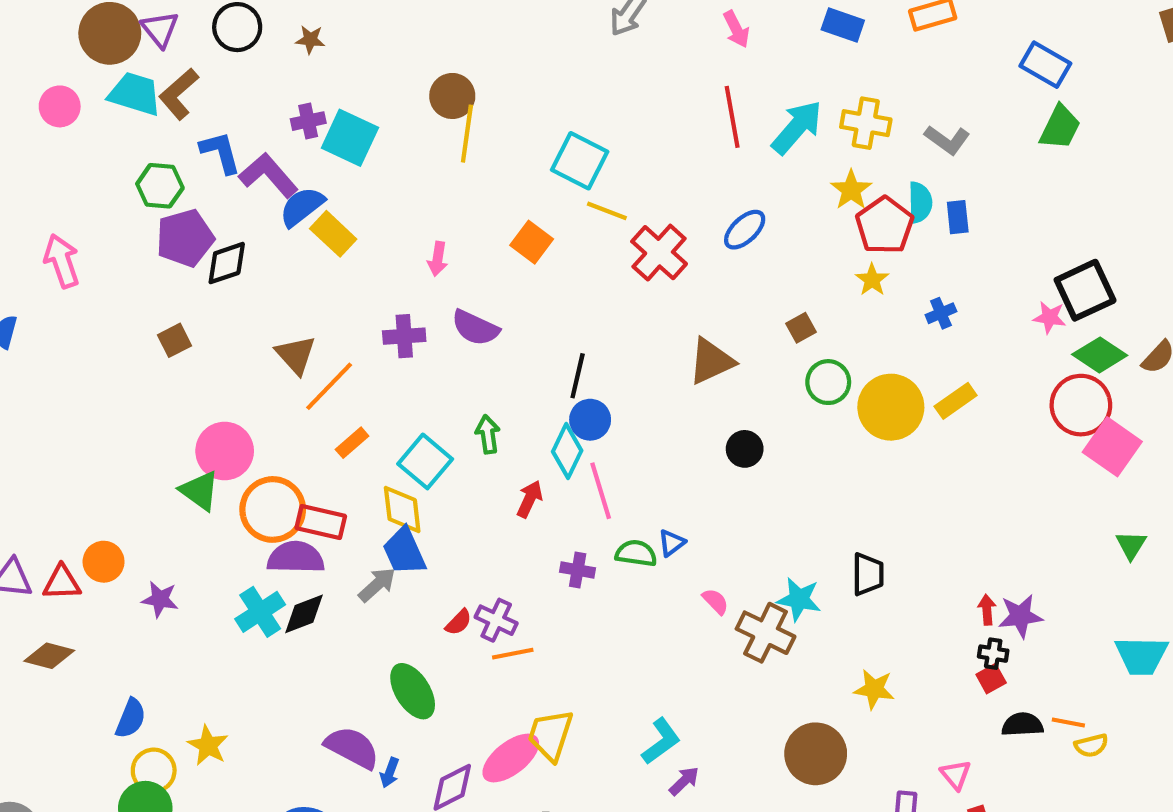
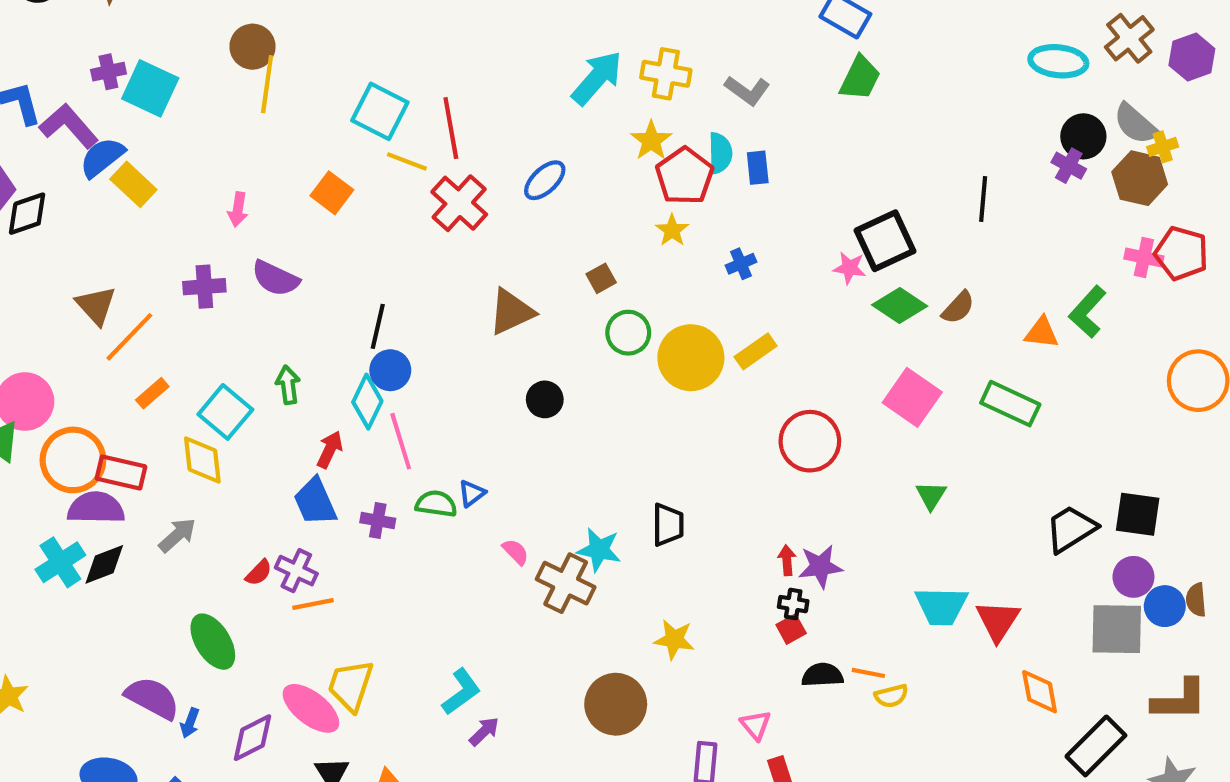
red line: (732, 117) -> (451, 128), moved
red circle: (1081, 405) -> (810, 441), moved
blue trapezoid: (404, 551) -> (315, 502), moved
pink ellipse: (511, 758) -> (311, 708), turned 76

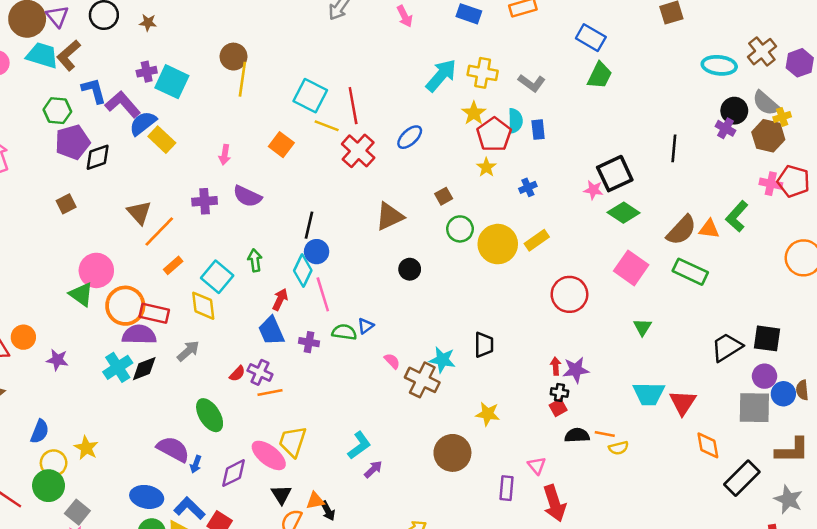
brown semicircle: (958, 308) -> (681, 230), moved, size x1.5

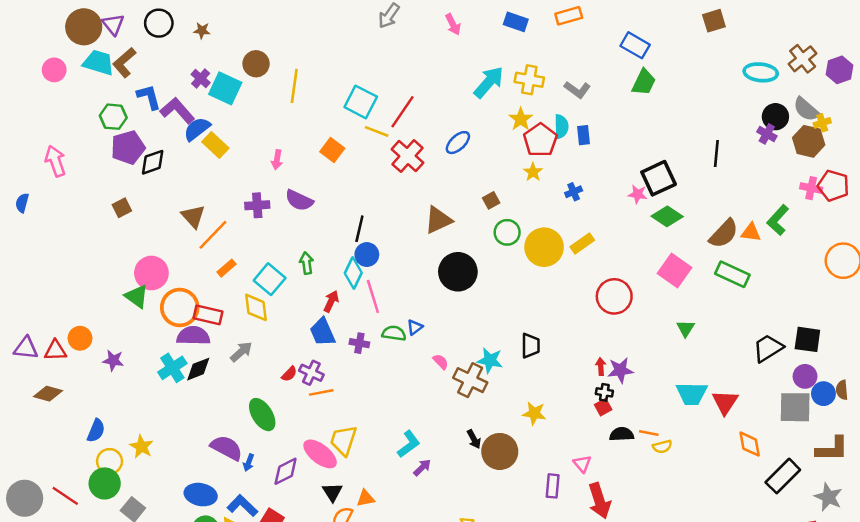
brown circle: (233, 57) -> (256, 64), moved
purple cross: (147, 72) -> (201, 79), turned -36
red line: (353, 106) -> (403, 112), turned 44
black circle: (410, 269) -> (458, 272), size x1.8
black arrow: (328, 511) -> (474, 439), moved

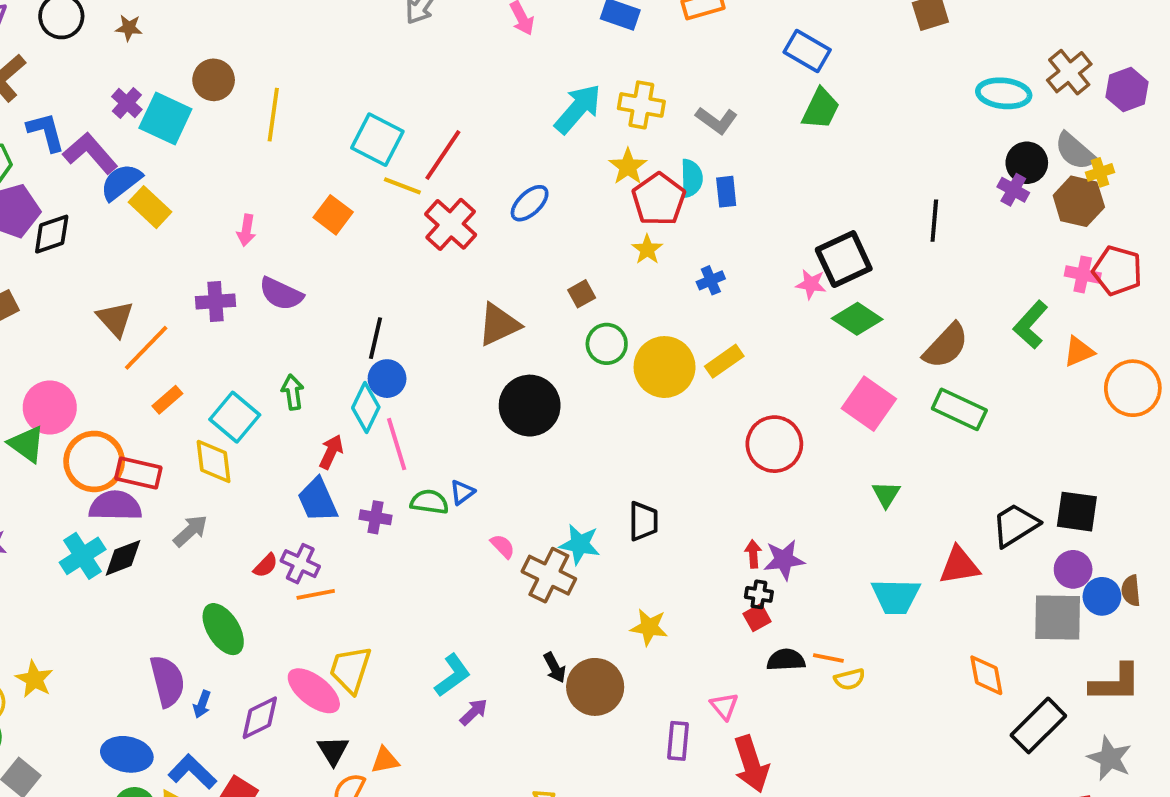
orange triangle: (751, 232) -> (1079, 352), moved, turned -30
red triangle: (725, 402) -> (959, 566), moved, turned 48
purple semicircle: (226, 448) -> (167, 681), turned 48

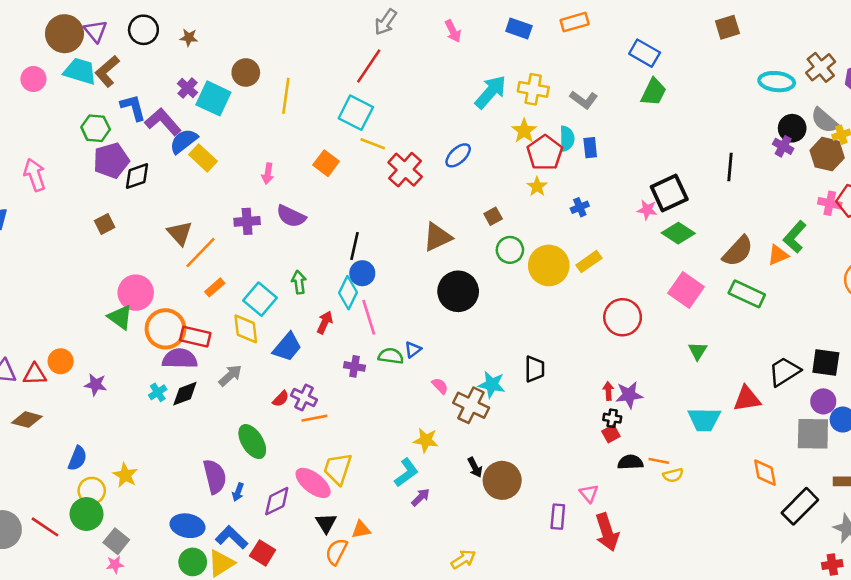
red line: (443, 155) -> (369, 66), moved
orange triangle: (1079, 352) -> (778, 255), moved
blue trapezoid: (318, 500) -> (287, 347), moved, turned -116
cyan cross: (83, 556) -> (158, 392), size x0.6
yellow star: (649, 627) -> (426, 440), moved

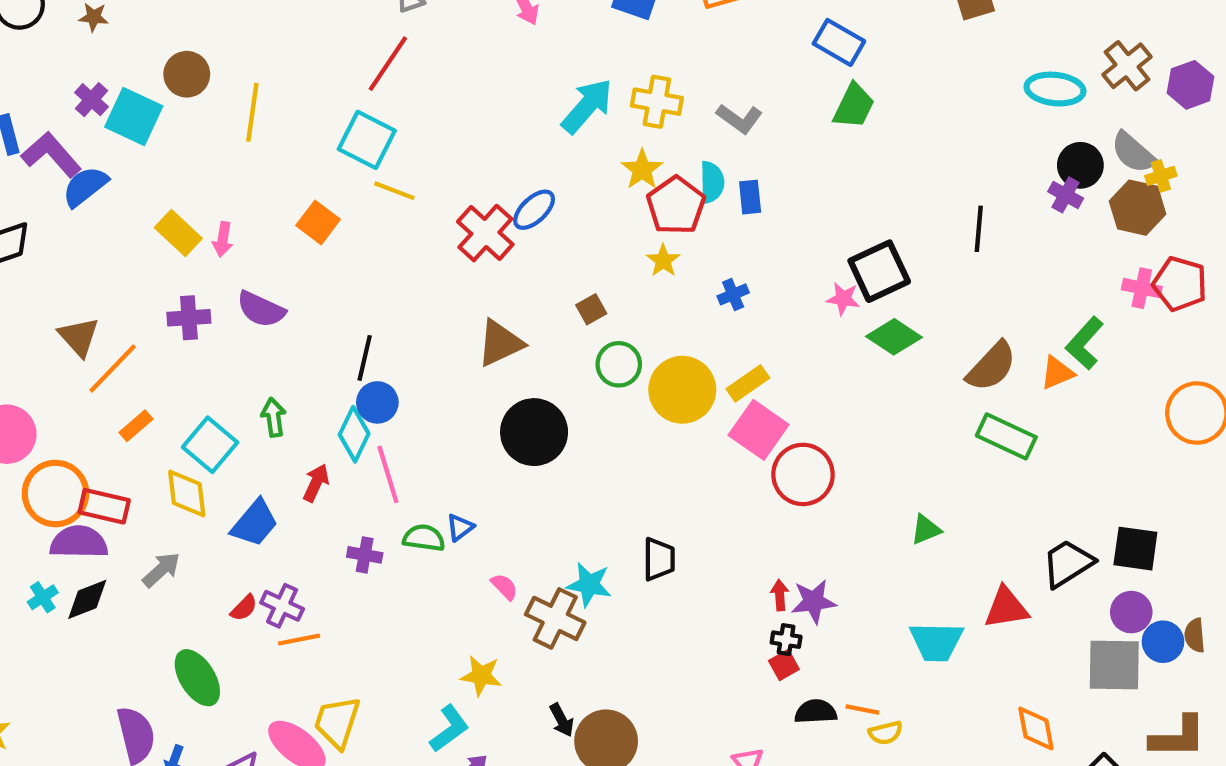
yellow rectangle: (203, 158) -> (178, 233), moved
red cross: (405, 170) -> (485, 233), moved
pink square: (686, 290) -> (759, 430), moved
green triangle: (698, 351) -> (926, 529), turned 36

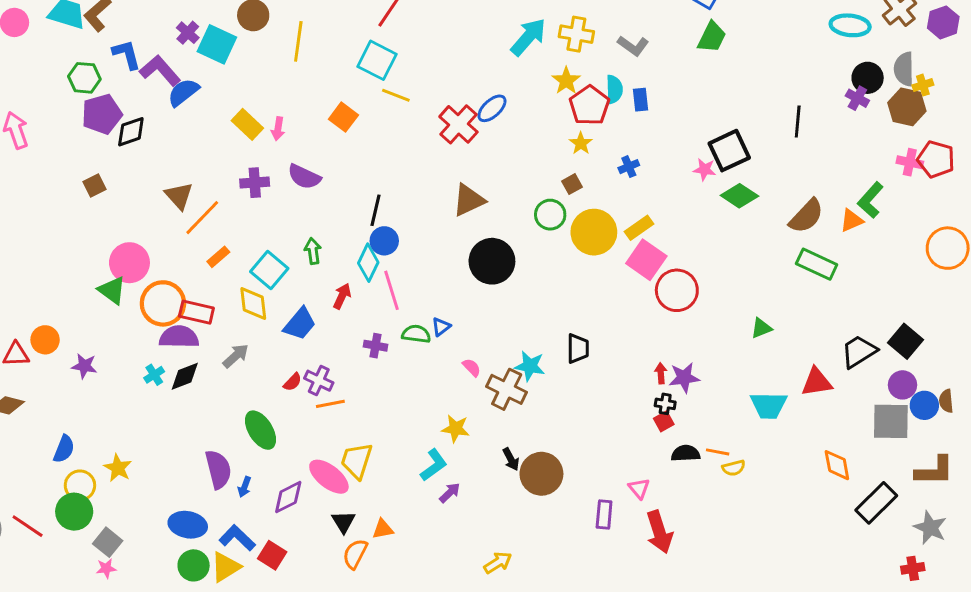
gray semicircle: (1133, 153) -> (904, 69), turned 48
brown square: (591, 309) -> (572, 184), moved
black square: (1135, 549) -> (905, 341), turned 32

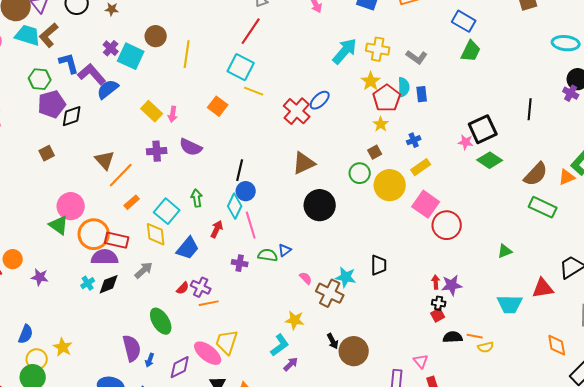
yellow rectangle: (639, 228) -> (421, 167), moved

